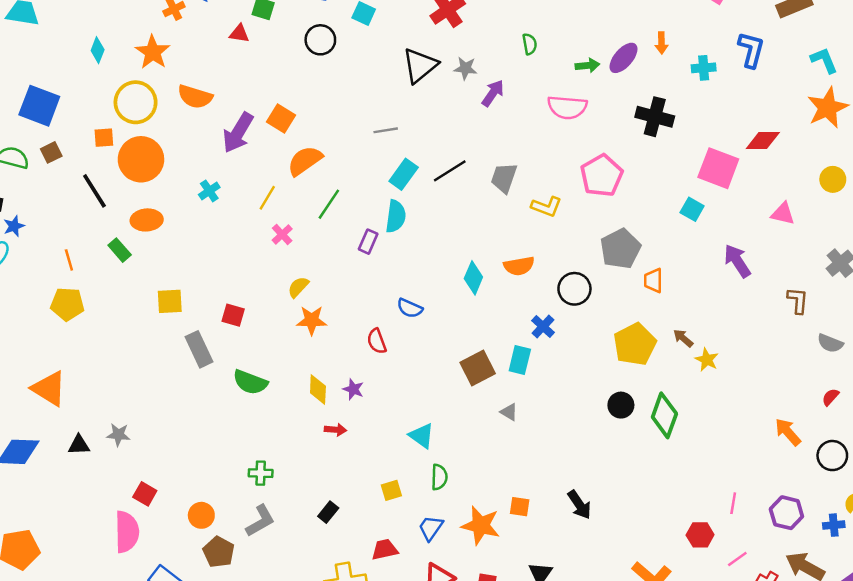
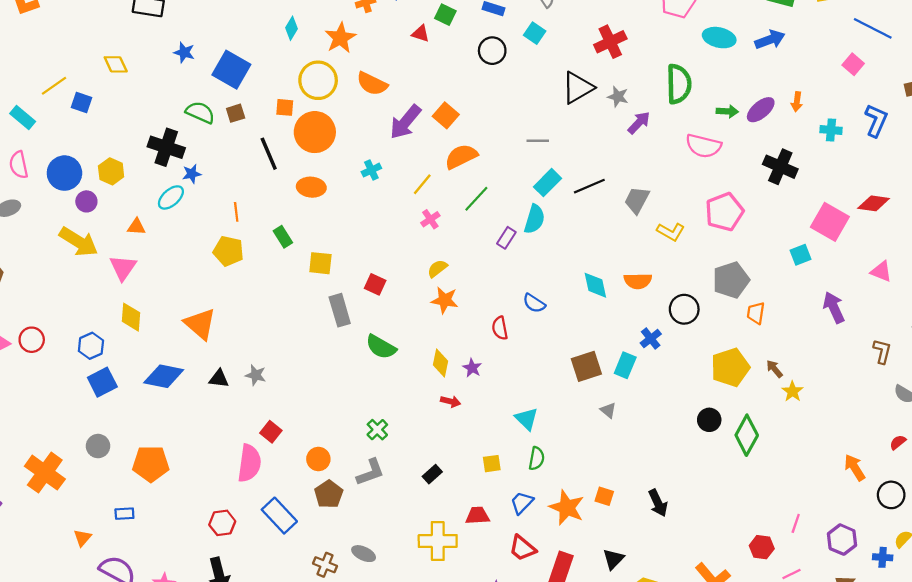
green semicircle: (530, 44) -> (679, 84), size x2.0
cyan square: (692, 209) -> (801, 255), turned 30
green rectangle: (120, 250) -> (283, 237), moved
cyan diamond: (473, 278) -> (595, 285), turned -44
green cross: (261, 473) -> (377, 430), turned 35

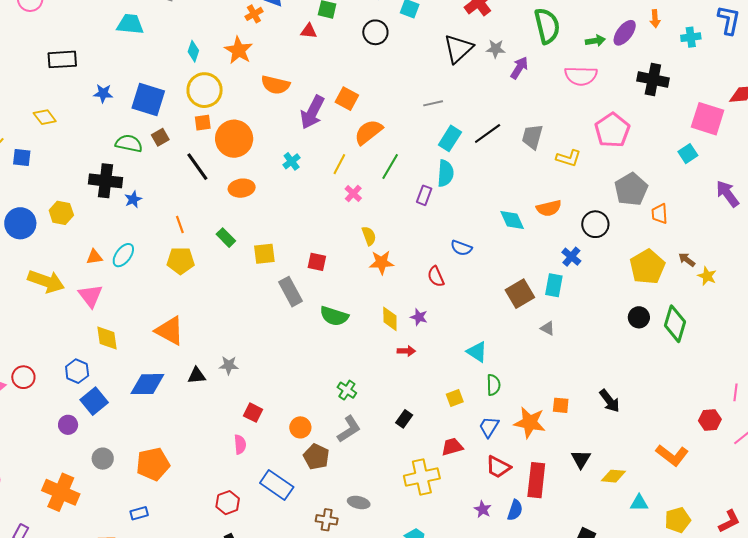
yellow circle: (318, 80) -> (205, 90), moved
cyan ellipse: (171, 197) -> (123, 255), moved
purple circle: (86, 201) -> (68, 425), moved
yellow semicircle: (437, 269) -> (369, 236), turned 120
pink semicircle: (249, 463) -> (240, 444), size x0.6

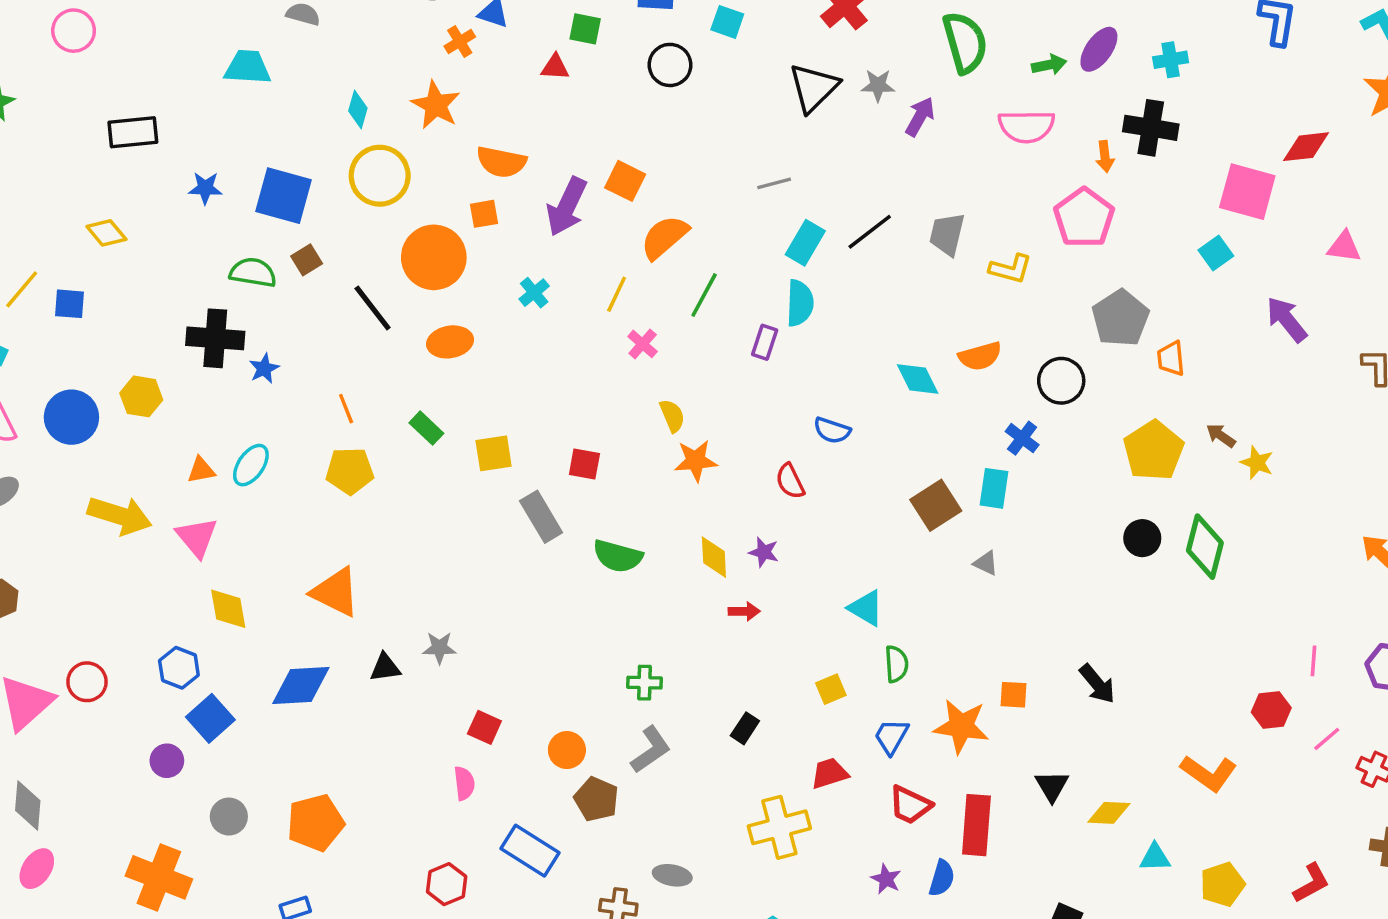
orange arrow: (655, 19) -> (1105, 157), moved
cyan cross: (691, 37) -> (1171, 60), moved
orange square: (203, 123) -> (484, 214), moved
green cross: (347, 390) -> (645, 683), turned -30

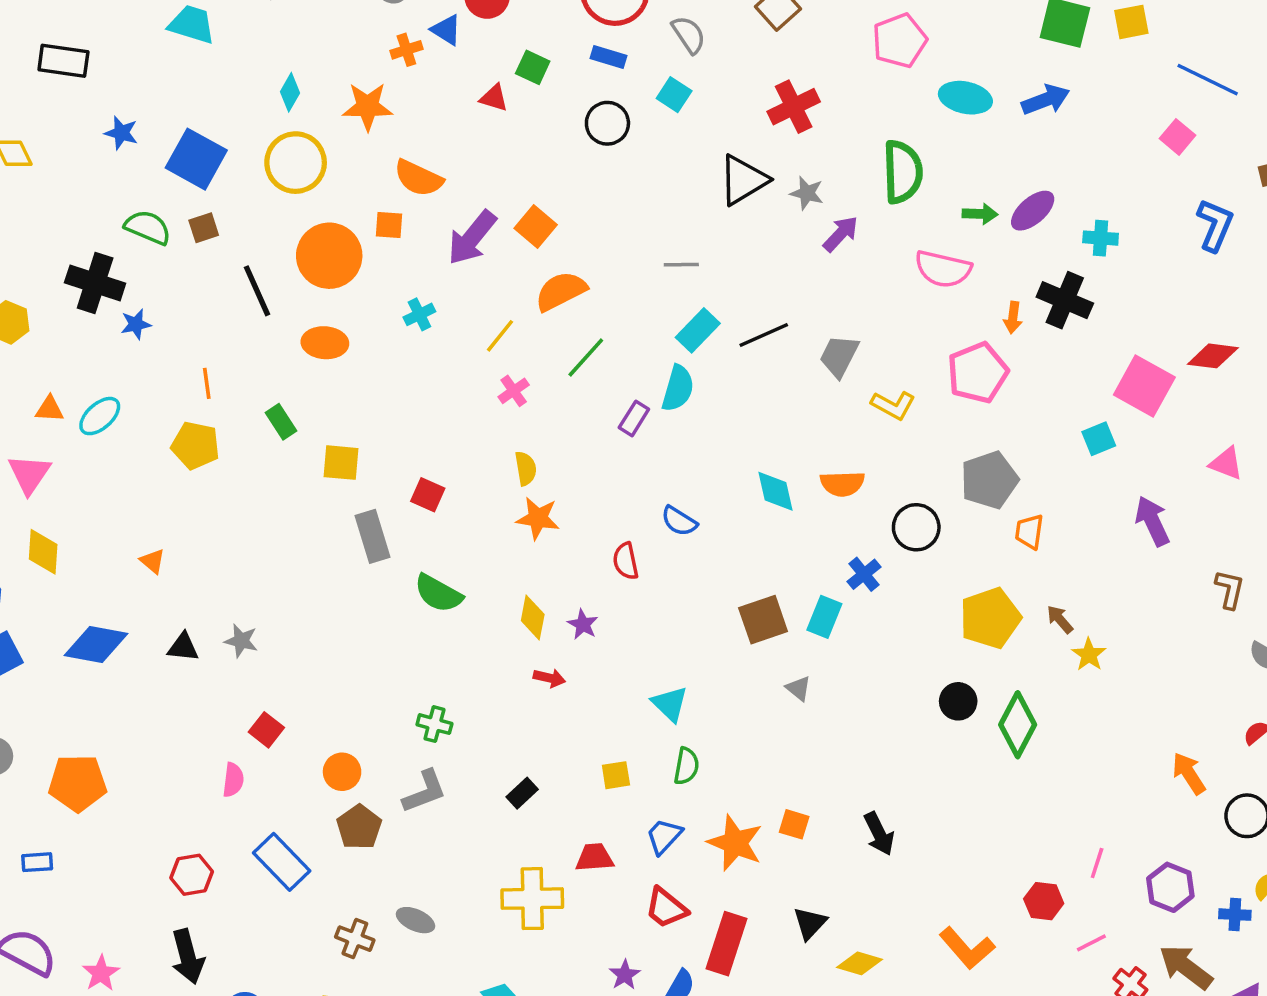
orange star: (436, 105) -> (368, 106), turned 30
orange triangle: (336, 592) -> (152, 561), size x0.5

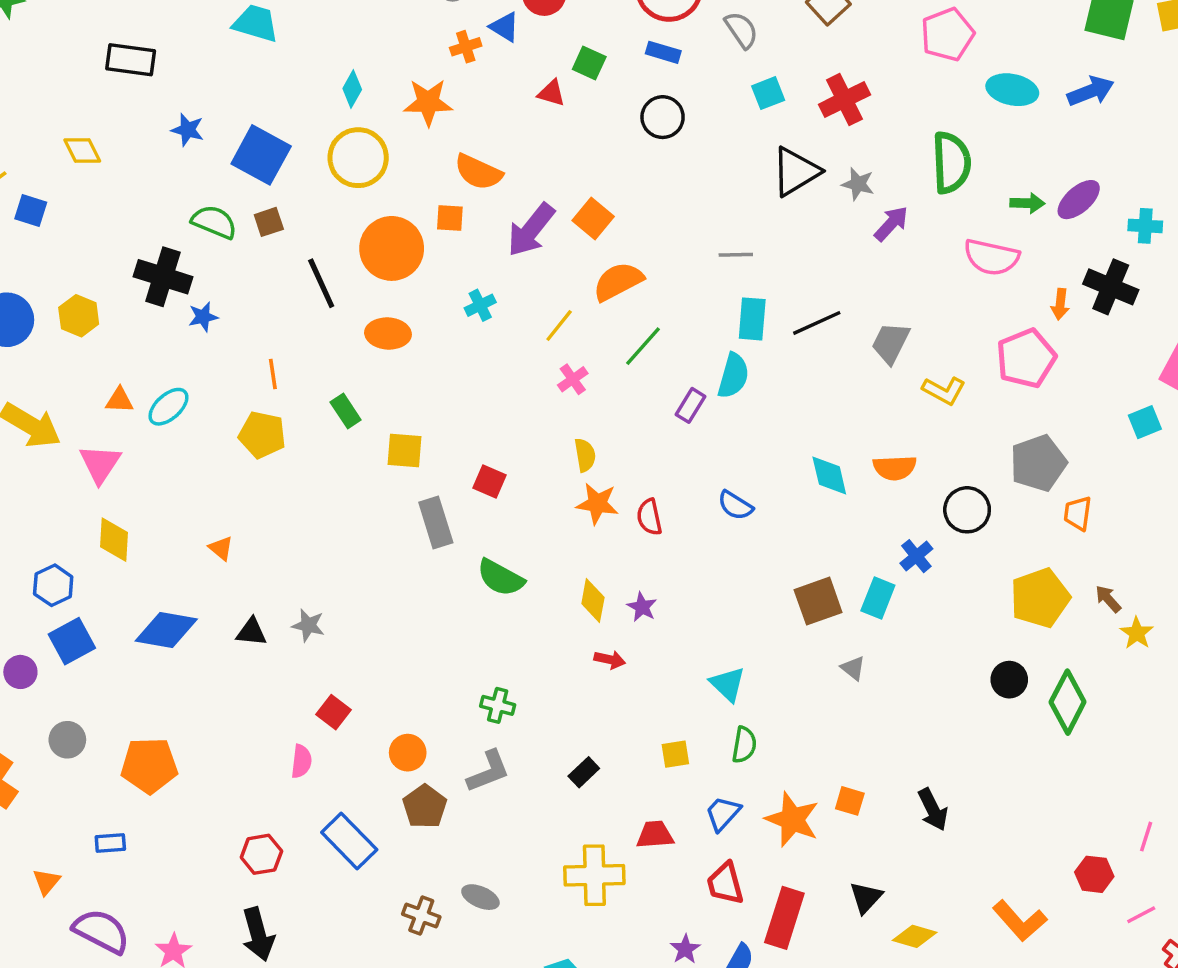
cyan square: (674, 95) -> (768, 93), moved, turned 36
cyan rectangle: (698, 330) -> (752, 319), turned -39
red semicircle: (626, 561) -> (649, 517), moved
red trapezoid: (666, 908) -> (725, 883), turned 36

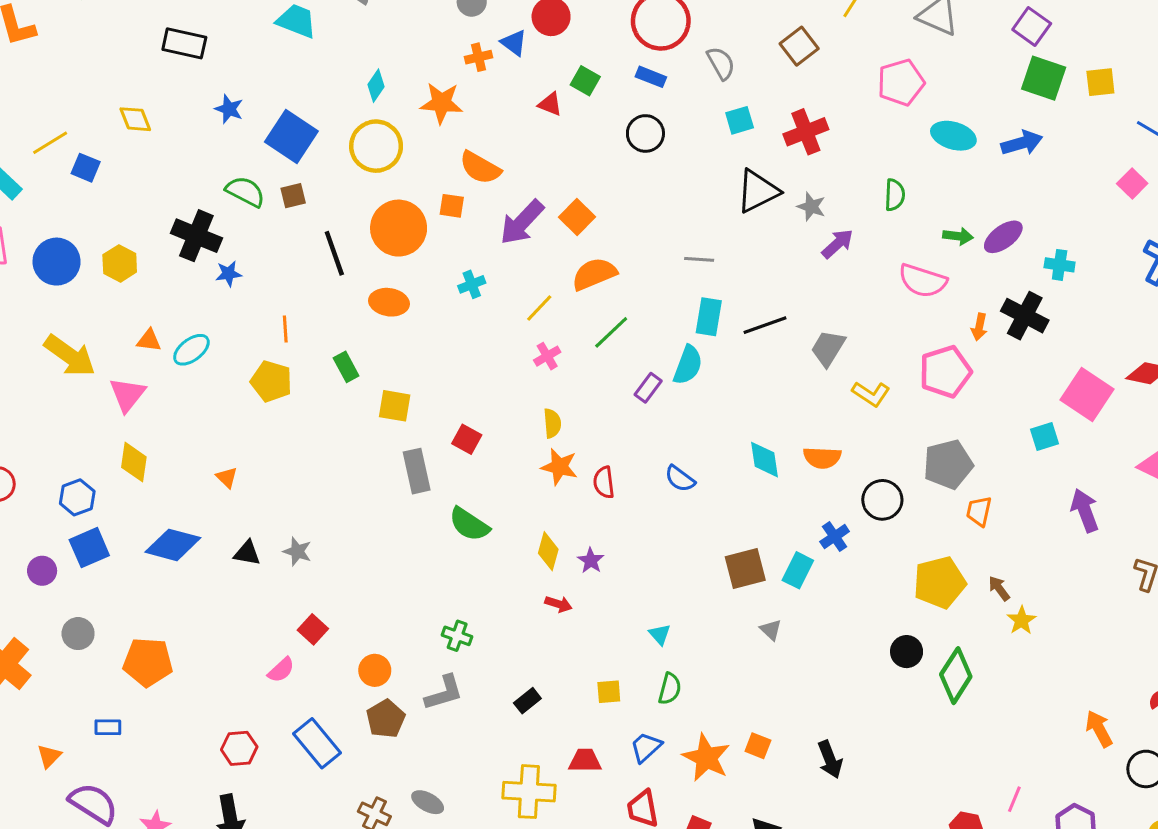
green semicircle: (951, 163) -> (895, 195), size x0.6
cyan triangle: (728, 684) -> (660, 634), size x0.7
pink semicircle: (301, 761) -> (281, 670), turned 36

